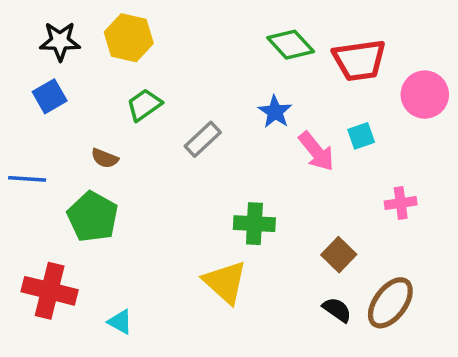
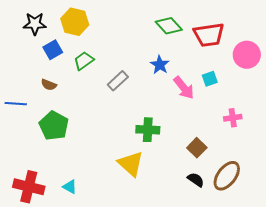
blue square: (50, 96) -> (53, 50), moved
brown semicircle: (105, 158) -> (49, 85), moved
red cross: (50, 291) -> (29, 187), moved

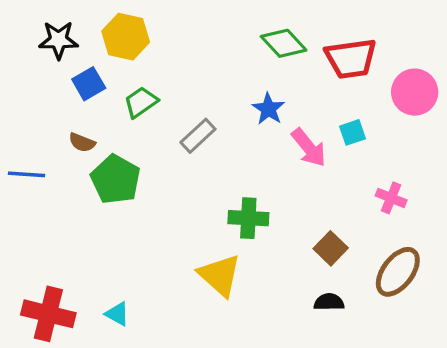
pink cross: (233, 118) -> (391, 198), turned 30
green pentagon: (54, 126) -> (116, 179), moved
brown ellipse: (227, 176) -> (398, 272), moved
black semicircle: (196, 180) -> (329, 302), turned -36

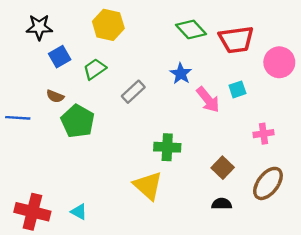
yellow hexagon: (126, 37) -> (108, 25), moved
pink cross: (391, 198) -> (263, 134), turned -30

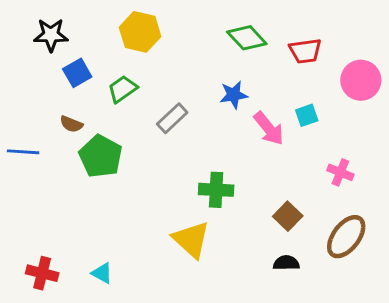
red trapezoid: (236, 40) -> (305, 51), size x0.7
blue star: (181, 74) -> (234, 95), turned 30
pink cross: (263, 134) -> (340, 172), turned 30
red cross: (32, 212) -> (42, 273), size x0.7

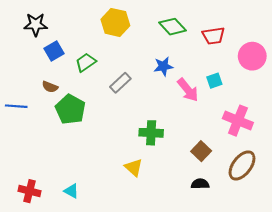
yellow hexagon: (140, 32) -> (115, 22), moved
pink cross: (340, 172) -> (238, 121), size x1.6
yellow triangle: (191, 240) -> (134, 168), size x0.7

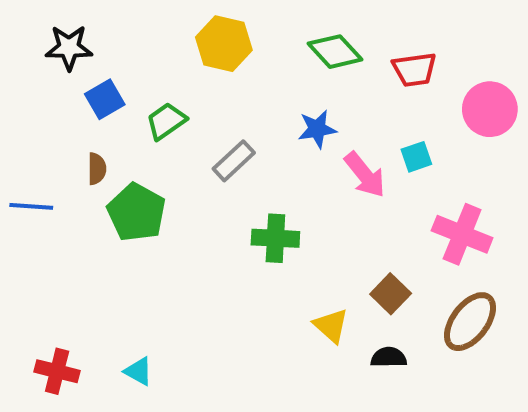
brown semicircle: (50, 87) -> (97, 169), turned -112
green cross: (151, 133) -> (275, 238), moved
yellow triangle: (134, 168) -> (331, 326), moved

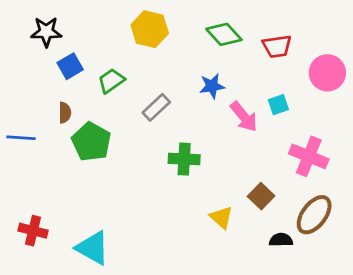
black semicircle: (389, 357) -> (281, 240), moved
red cross: (57, 371) -> (33, 231), moved
cyan triangle: (138, 371) -> (93, 248), size x1.8

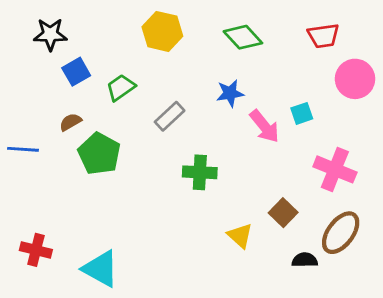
red trapezoid: (277, 46) -> (323, 36), moved
brown semicircle: (65, 113) -> (70, 122), turned -120

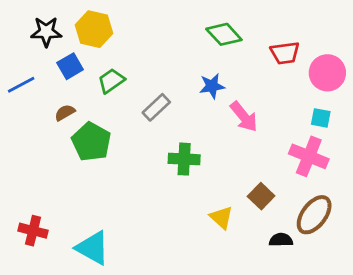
yellow hexagon: (162, 31) -> (94, 29), moved
red trapezoid: (323, 36) -> (285, 53), moved
cyan square: (302, 113) -> (321, 118), moved, turned 30
blue line: (23, 149) -> (21, 85), moved, turned -32

